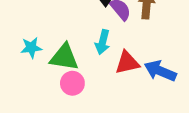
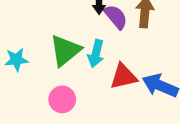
green triangle: (64, 57) -> (65, 50), moved, turned -48

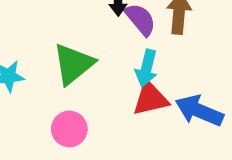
cyan arrow: (96, 54) -> (146, 68), moved

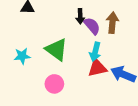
green triangle: (73, 64) -> (57, 50), turned -45

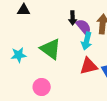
cyan arrow: (95, 52) -> (87, 41), moved
pink circle: (54, 84) -> (42, 87), moved

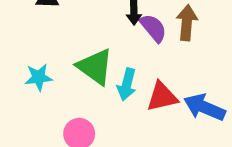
cyan arrow: (87, 41) -> (127, 84), moved

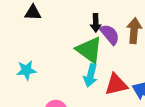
green triangle: (95, 67) -> (89, 50), moved

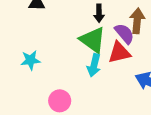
purple semicircle: (110, 34) -> (124, 34), moved
red triangle: (116, 84) -> (119, 53), moved

